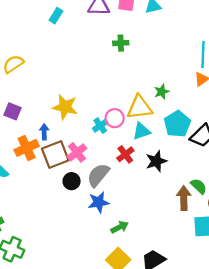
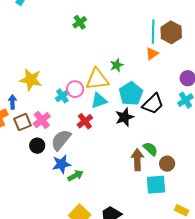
green cross: (121, 43) -> (80, 22), turned -32
brown square: (55, 155) -> (22, 122), size x0.7
black star: (156, 161) -> (124, 117), moved
green arrow: (120, 227) -> (75, 176), moved

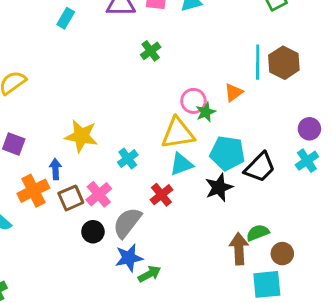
orange triangle: (152, 54) -> (233, 92), moved
pink circle: (75, 89) -> (193, 101), moved
cyan pentagon: (131, 94) -> (227, 153), turned -30
green semicircle: (150, 149) -> (258, 233), turned -63

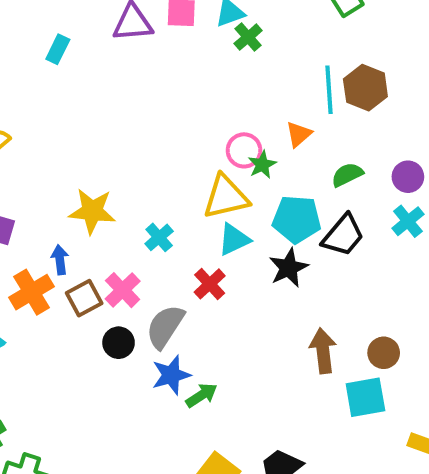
green cross: (151, 51) -> (248, 37), moved
green semicircle: (258, 233) -> (347, 175), moved

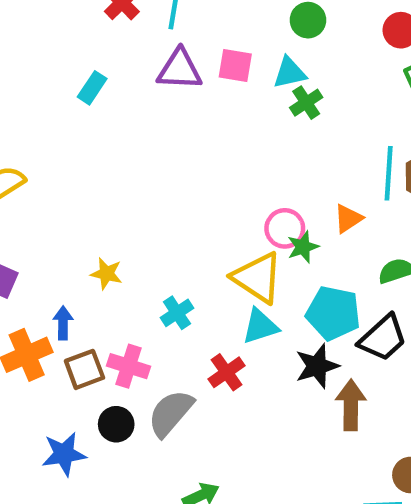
yellow triangle: (226, 197) -> (258, 278), turned 39
yellow star: (92, 211) -> (106, 274), size x0.6
pink cross: (123, 290) -> (129, 366), turned -36
brown arrow: (323, 351) -> (351, 405), moved
blue star: (171, 375) -> (64, 454), moved

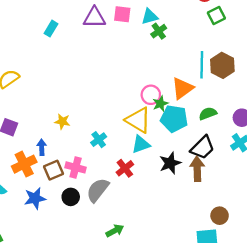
orange triangle: (348, 218) -> (182, 88), size x1.5
cyan pentagon: (333, 313) -> (174, 119), moved
brown arrow: (351, 405) -> (197, 169), moved
blue star: (64, 454) -> (35, 198), moved

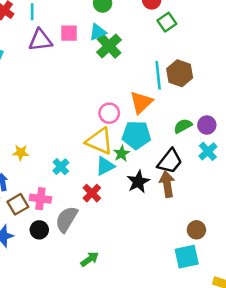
green cross: (159, 31) -> (109, 46), size x1.5
green star: (160, 104) -> (122, 153), moved
green semicircle: (208, 114) -> (183, 126), moved

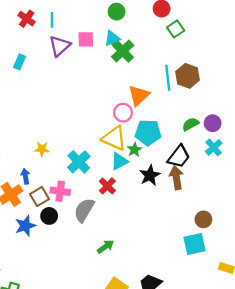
purple triangle: (40, 40) -> (60, 46), turned -35
orange triangle: (141, 102) -> (139, 95), moved
cyan cross: (61, 167) -> (79, 162), size x1.5
black circle: (39, 230) -> (49, 216), moved

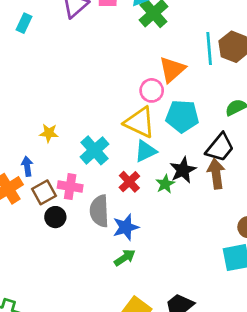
green star: (134, 150) -> (165, 184), moved
gray semicircle: (84, 210) -> (99, 211), turned -35
blue star: (25, 226) -> (126, 227), moved

